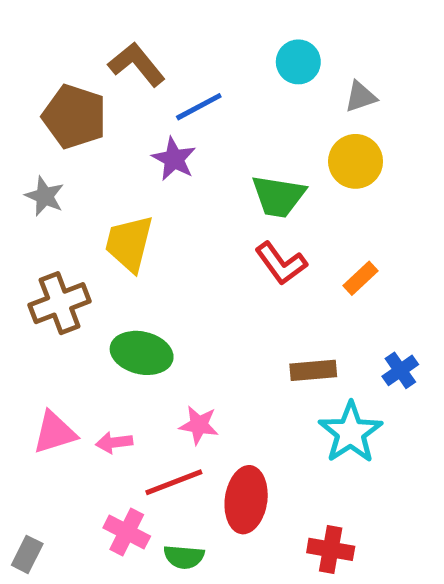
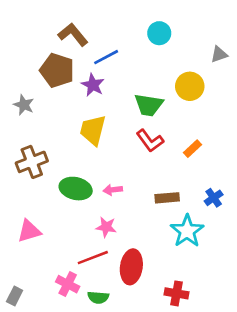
gray triangle: (360, 97) -> (219, 54), moved
brown pentagon: (74, 117) -> (57, 70), moved
yellow trapezoid: (129, 243) -> (93, 130), moved
pink arrow: (114, 442) -> (113, 190), moved

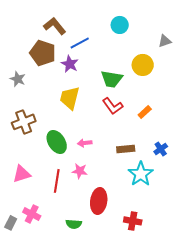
green ellipse: (76, 189) -> (57, 142), turned 45
red line: (93, 258) -> (57, 181), moved, turned -60
pink cross: (68, 284) -> (32, 214), moved

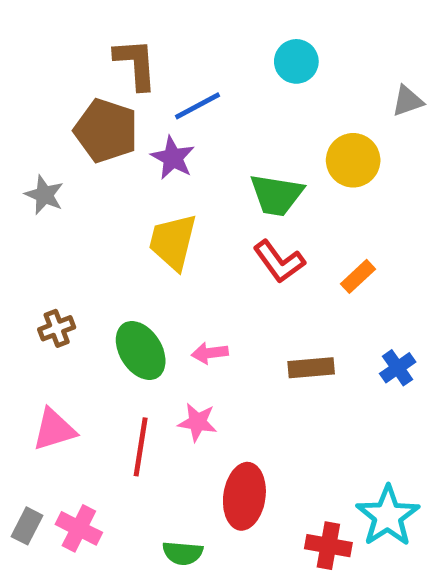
brown L-shape: (55, 26) -> (136, 64), turned 35
brown cross: (24, 122) -> (57, 328), moved, size x0.6
cyan star: (141, 174) -> (388, 516), moved
gray rectangle: (11, 223) -> (27, 526), moved

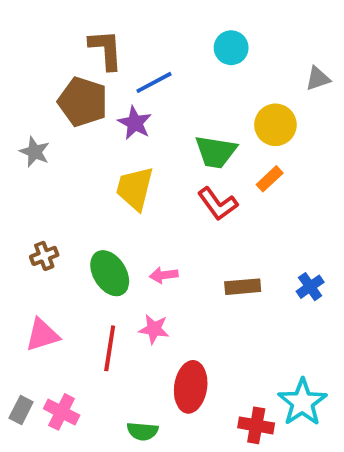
orange rectangle: (358, 276) -> (270, 179), moved

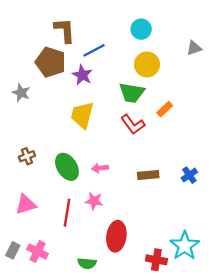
yellow circle: (275, 125) -> (147, 64), moved

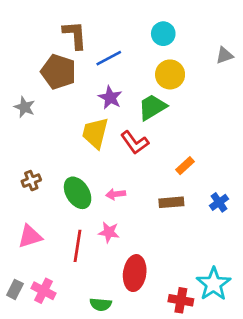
purple star: (82, 75) -> (110, 98), moved
green trapezoid: (132, 93) -> (152, 107), turned 140
orange rectangle: (165, 109) -> (185, 166), moved
red L-shape: (133, 124) -> (135, 142), moved

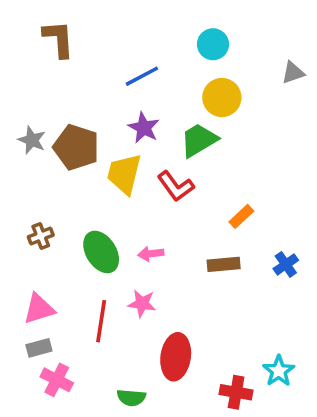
brown L-shape: (75, 35) -> (58, 39), moved
brown pentagon: (58, 72) -> (76, 147), moved
cyan star: (214, 284) -> (279, 371), size x0.7
gray rectangle: (15, 289) -> (39, 348), moved, turned 48

